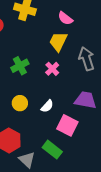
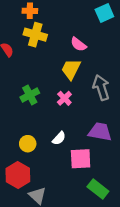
yellow circle: (20, 103) -> (28, 144), moved
pink square: (67, 125) -> (81, 159), turned -30
green rectangle: (52, 150) -> (98, 189), moved

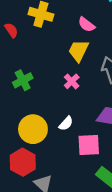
green cross: (30, 95) -> (23, 80), moved
yellow circle: (28, 144) -> (33, 129), size x1.6

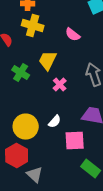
yellow trapezoid: (78, 51) -> (48, 60), moved
green cross: (23, 80) -> (21, 72), moved, turned -30

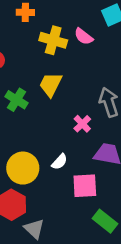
yellow cross: (33, 26) -> (53, 40), moved
pink semicircle: (73, 34) -> (84, 36), moved
pink cross: (60, 84) -> (82, 124), moved

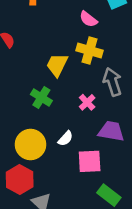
yellow cross: (53, 40) -> (90, 51), moved
green cross: (16, 100) -> (41, 98), moved

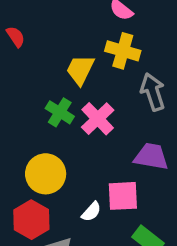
pink cross: (87, 102) -> (98, 119), moved, size x1.5
white semicircle: (65, 138) -> (91, 212), moved

